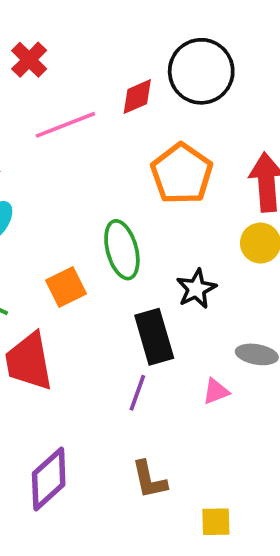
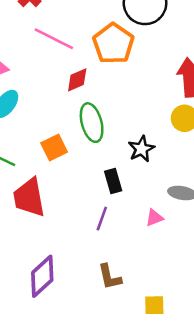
red diamond: (137, 97) -> (77, 80), moved
pink line: (65, 125) -> (54, 39), turned 48
orange pentagon: (182, 174) -> (113, 44), moved
black rectangle: (154, 337) -> (113, 181), size x0.7

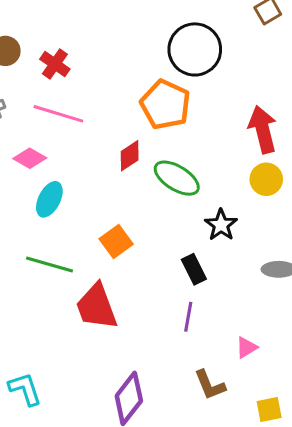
pink line: (54, 39) -> (58, 114), moved
green ellipse: (92, 123) -> (177, 178), moved, turned -33
pink triangle: (154, 218) -> (246, 347), moved

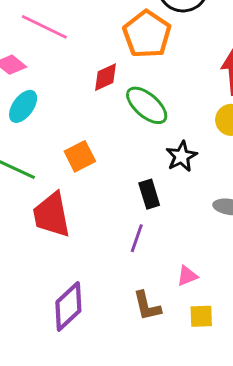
yellow square: (269, 409) -> (201, 316), moved

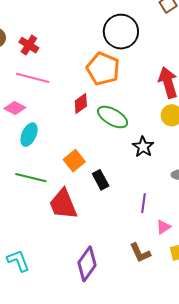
black rectangle: (149, 194) -> (101, 180), moved
purple line: (137, 238) -> (143, 203), moved

